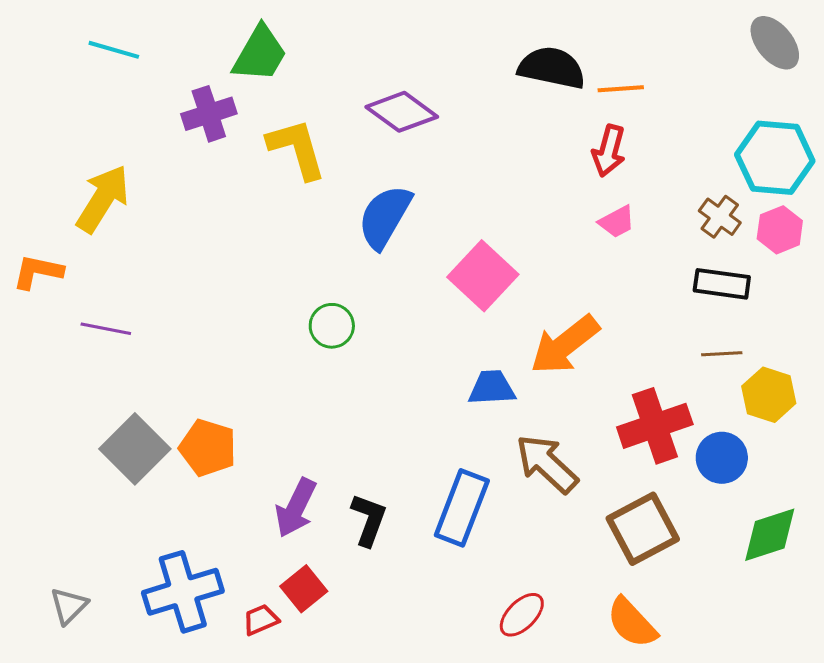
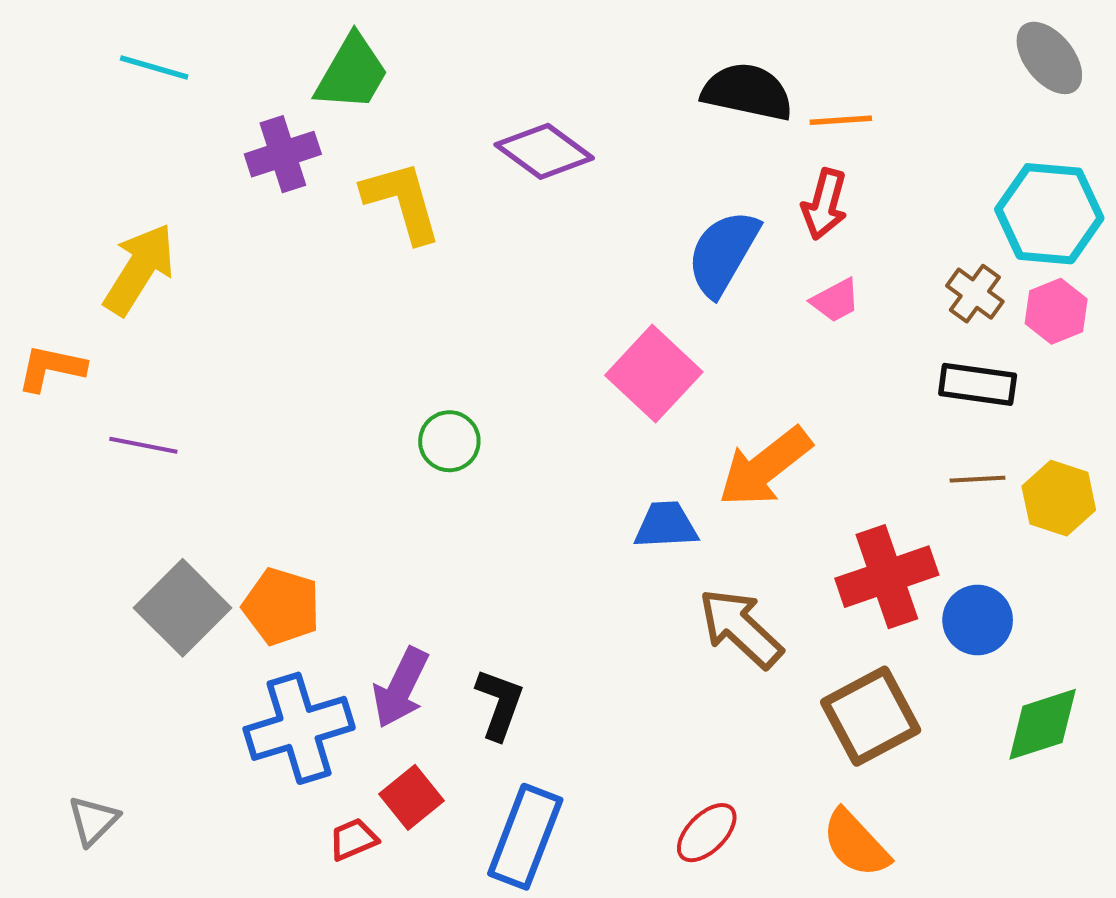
blue semicircle: (385, 217) -> (723, 253), moved
yellow hexagon: (769, 395) -> (1059, 498), moved
blue rectangle: (462, 508) -> (525, 837), moved
blue cross: (183, 592) -> (299, 728), moved

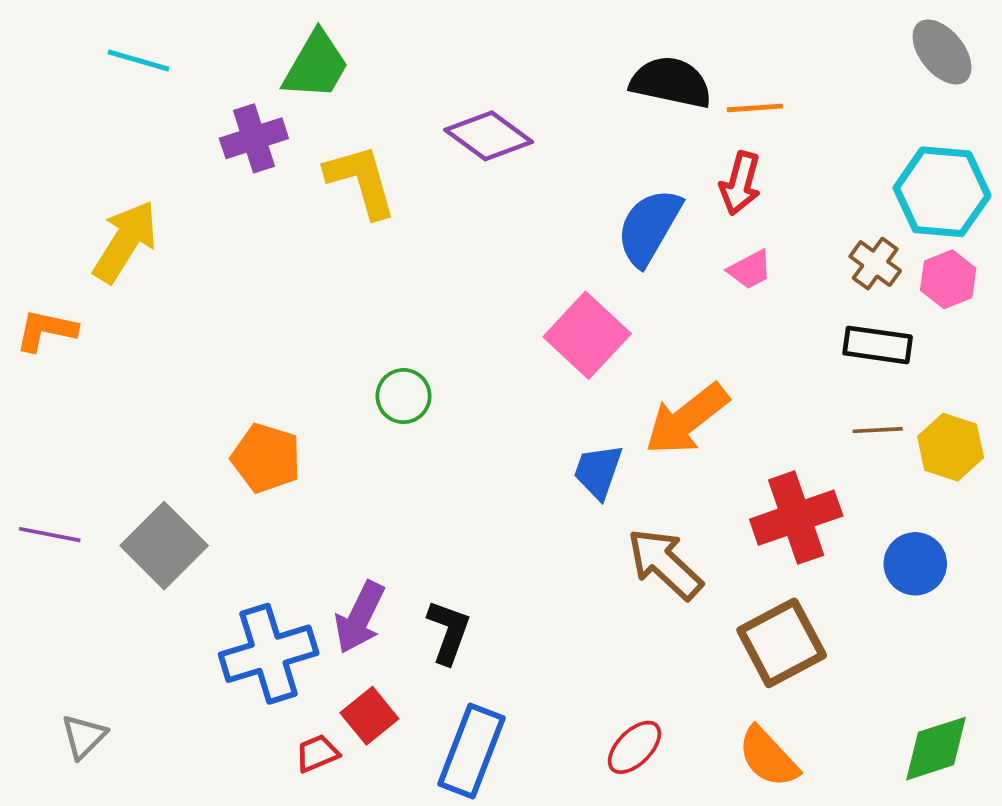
purple line: (143, 445) -> (50, 535), moved
blue trapezoid: (666, 525) -> (598, 471), turned -68
orange pentagon: (281, 606) -> (266, 458), moved
blue circle: (978, 620) -> (915, 564), moved
green diamond: (1043, 724) -> (936, 749), moved

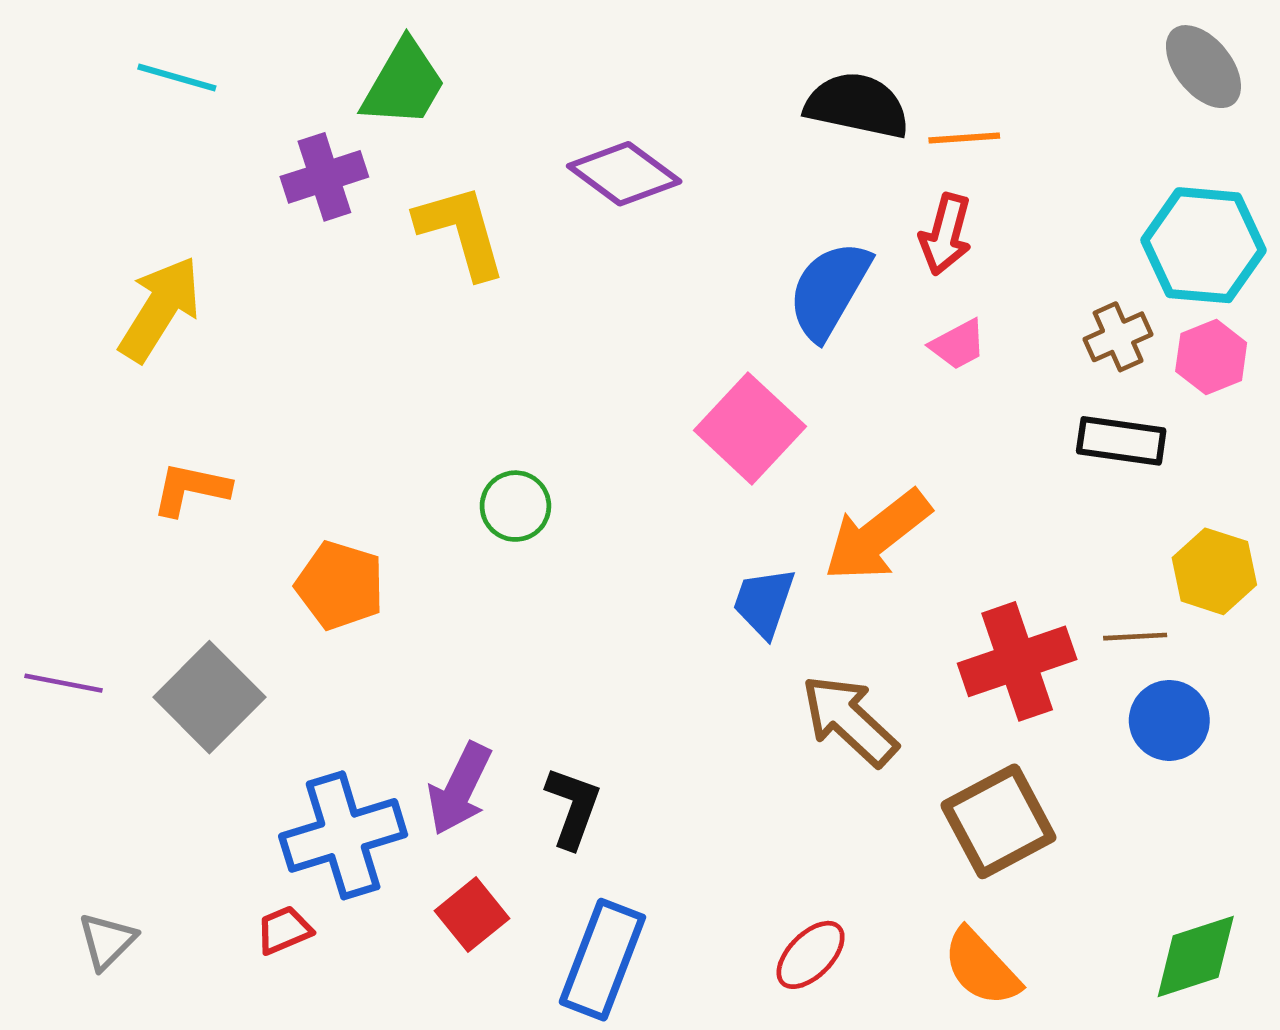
brown cross: (875, 264) -> (1118, 337), turned 30
orange L-shape: (46, 330) -> (191, 489), moved
brown line: (878, 430) -> (1135, 637), moved
red trapezoid: (317, 753) -> (284, 930), moved

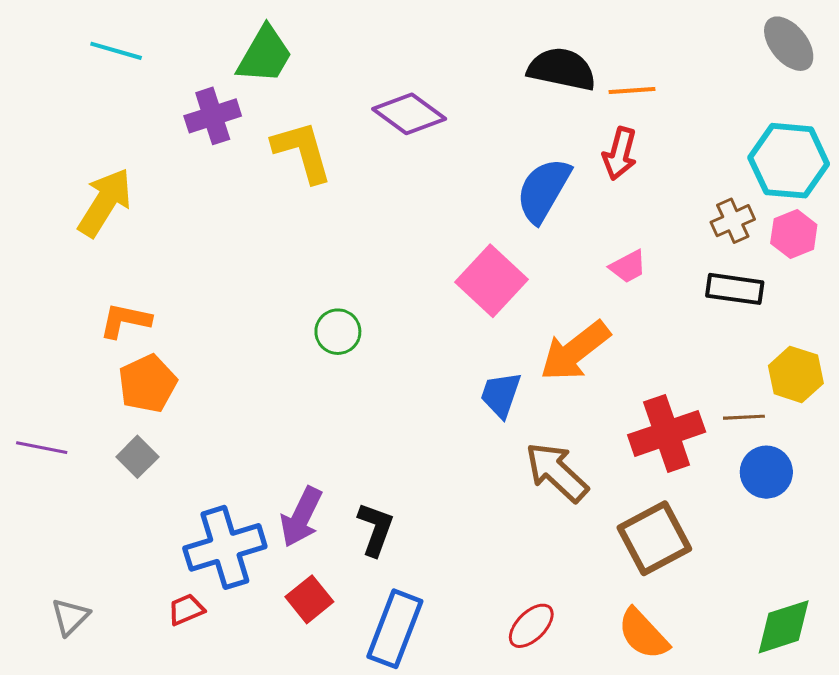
pink trapezoid: (958, 345) -> (628, 267), moved
orange pentagon: (340, 585) -> (148, 384), moved, turned 30
gray square: (209, 697) -> (137, 457), size x0.6

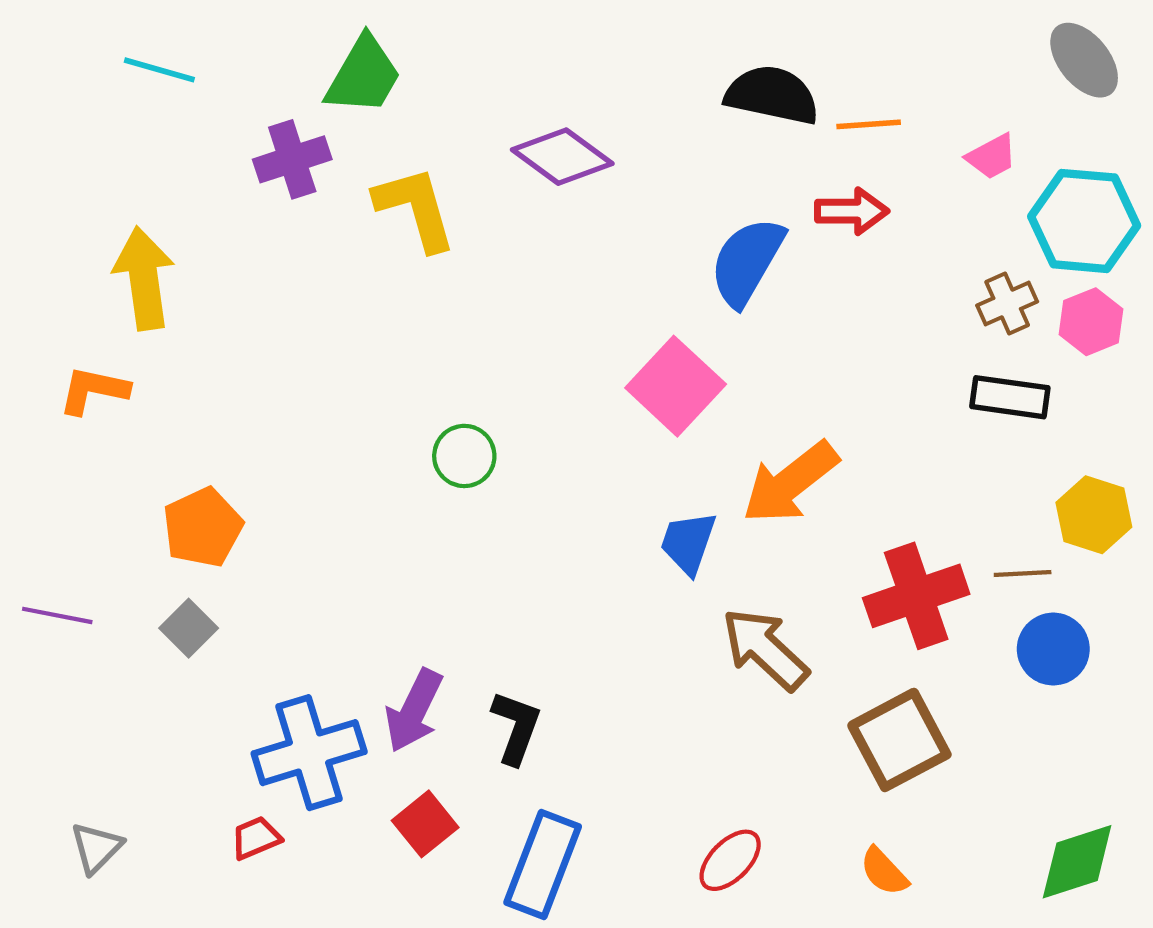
red arrow: (620, 154) -> (852, 211), turned -105
yellow arrow: (105, 202) -> (144, 278), turned -40
pink trapezoid: (628, 267) -> (992, 157), moved
orange L-shape: (125, 320) -> (94, 390), moved
orange semicircle: (643, 634) -> (884, 871), size x0.7

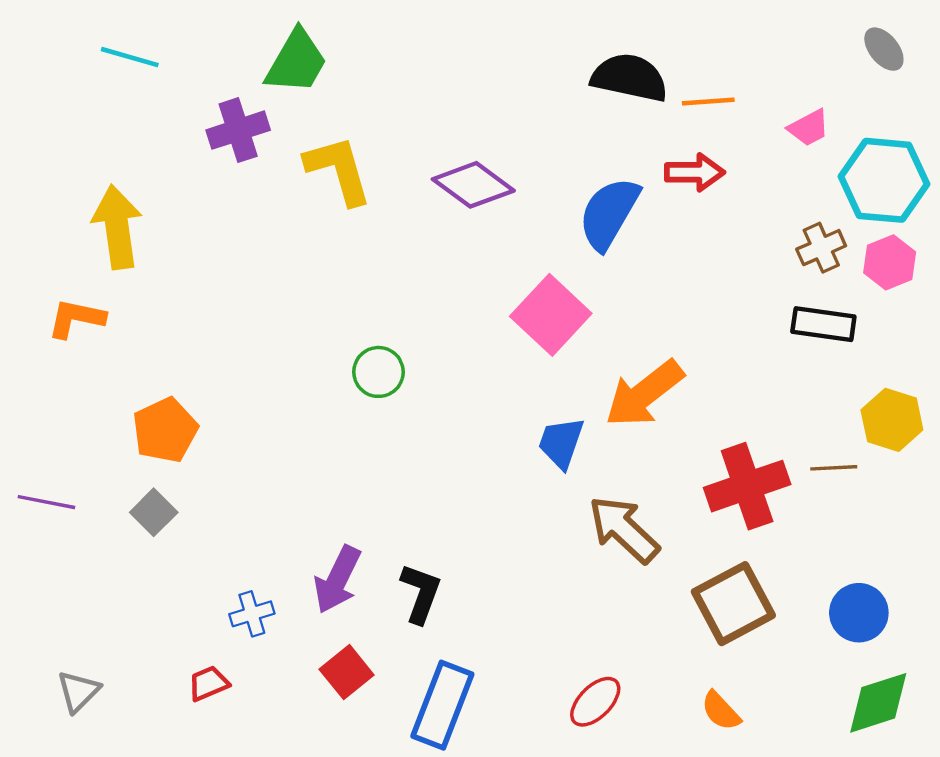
gray ellipse: (1084, 60) -> (884, 49), size x0.7
purple diamond: (562, 157) -> (473, 185), moved
blue circle: (1053, 649) -> (859, 613), moved
blue cross: (309, 753) -> (252, 614), size x0.5

